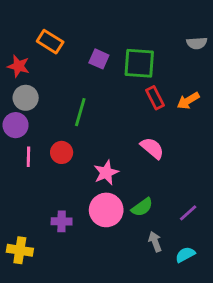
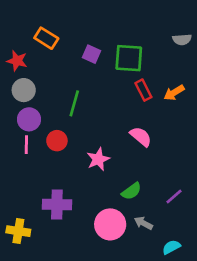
purple circle: (16, 125) -> (29, 119), moved
pink circle: (106, 210) -> (110, 224), moved
purple cross: (62, 221) -> (57, 204), size x1.5
gray arrow: (155, 242) -> (143, 223), turned -42
cyan semicircle: (185, 255) -> (171, 247), moved

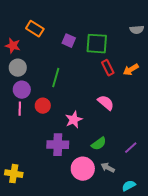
purple cross: (57, 204) -> (58, 145), moved

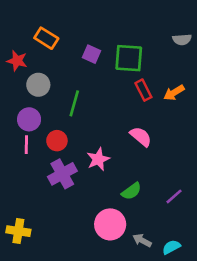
gray circle: (18, 68) -> (38, 85), moved
purple cross: (58, 145) -> (62, 174), moved, turned -30
gray arrow: (108, 168) -> (142, 240), moved

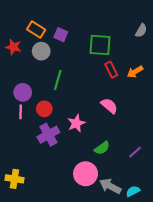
gray semicircle: (182, 40) -> (141, 31), turned -56
purple square: (92, 54) -> (61, 35), moved
gray circle: (38, 85) -> (41, 51), moved
gray arrow: (142, 240) -> (110, 186), size x1.5

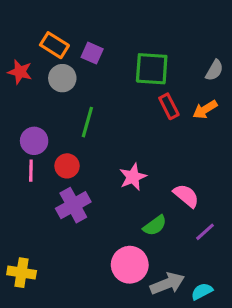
gray semicircle: (141, 31) -> (214, 70), moved
pink semicircle: (109, 106) -> (186, 196), moved
pink star: (76, 123) -> (133, 177), moved
gray arrow: (110, 186) -> (167, 284), turned 130

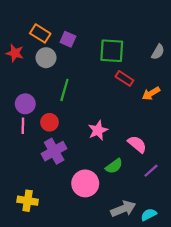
red rectangle: (169, 106) -> (124, 78), turned -30
orange arrow: (205, 109) -> (151, 93), moved
pink circle: (130, 265) -> (85, 183), moved
yellow cross: (22, 273) -> (28, 201), moved

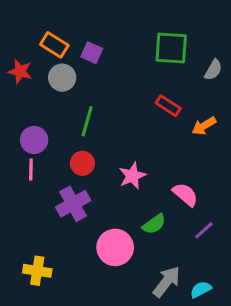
green square: (112, 51) -> (171, 48), moved
red circle: (49, 122) -> (82, 163), moved
gray arrow: (123, 209) -> (167, 282), turned -30

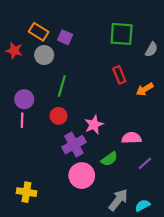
red rectangle: (168, 106) -> (119, 75), turned 35
pink semicircle: (185, 194) -> (131, 138), turned -42
purple cross: (73, 204) -> (74, 145), moved

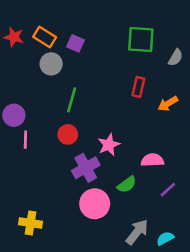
red star: (14, 51) -> (14, 37), moved
red rectangle: (119, 75) -> (138, 87), turned 35
purple circle: (24, 99) -> (14, 115), moved

